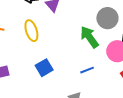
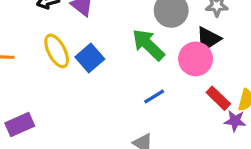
blue square: (44, 68) -> (90, 58), moved

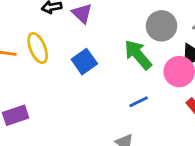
yellow ellipse: (57, 51) -> (38, 48), moved

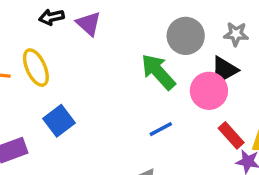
blue square: (84, 62) -> (59, 121), moved

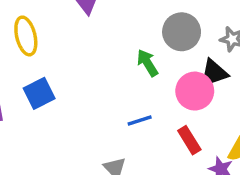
green arrow: (158, 72) -> (147, 63), size x0.7
red rectangle: (231, 135) -> (189, 140), moved

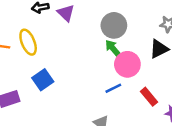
gray circle: (182, 32) -> (114, 25), moved
pink circle: (195, 91) -> (127, 64), moved

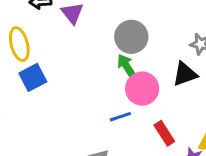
blue square: (43, 80) -> (33, 77), moved

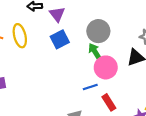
blue square: (33, 77) -> (60, 39), moved
red rectangle: (164, 133) -> (109, 102), moved

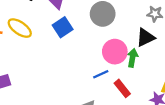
yellow ellipse: (20, 36) -> (20, 28), turned -35
green arrow: (95, 52) -> (132, 58), moved, turned 49

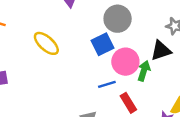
blue square: (63, 27) -> (103, 44), moved
yellow ellipse: (20, 28) -> (46, 43), moved

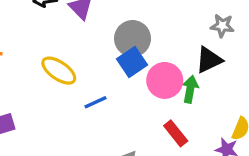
gray circle: (118, 19) -> (133, 38), moved
blue line: (107, 84) -> (95, 102), moved

